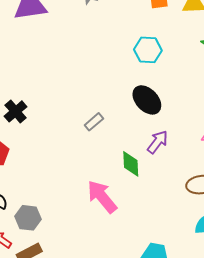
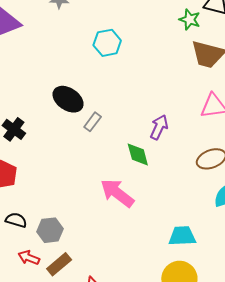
cyan hexagon: (148, 50) -> (107, 43), moved
black ellipse: (147, 100) -> (68, 99), moved

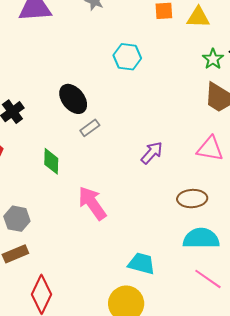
green diamond: (138, 155) -> (51, 161), moved

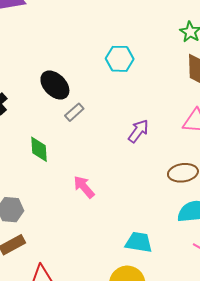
cyan hexagon: (127, 57) -> (120, 59), moved
pink arrow: (92, 203) -> (84, 187), size x0.7

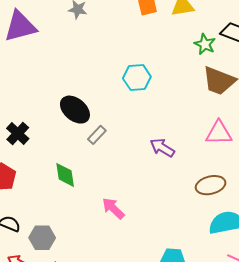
purple arrow: (138, 131) -> (162, 148), turned -90

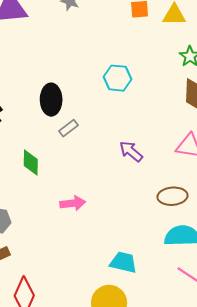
black ellipse: (75, 110) -> (51, 100), turned 40
pink arrow: (113, 208) -> (73, 203), turned 120

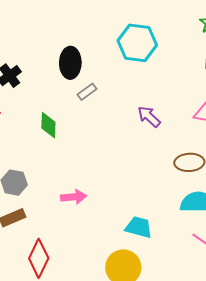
cyan hexagon: (117, 78) -> (137, 43), size x1.4
pink arrow: (73, 203) -> (74, 197), moved

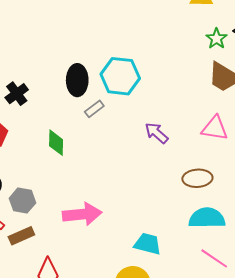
cyan hexagon: (137, 43) -> (120, 76), moved
pink arrow: (74, 197) -> (82, 214), size x1.5

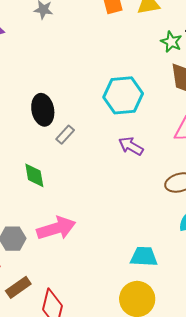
cyan hexagon: (120, 76) -> (123, 95), moved
pink arrow: (82, 214) -> (56, 228), moved
brown rectangle: (21, 236) -> (18, 287), moved

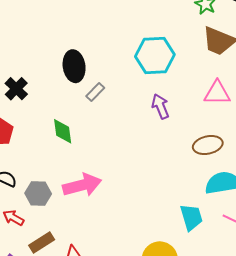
purple arrow: (131, 146) -> (160, 106), turned 35
cyan trapezoid: (144, 257) -> (191, 217), moved, turned 68

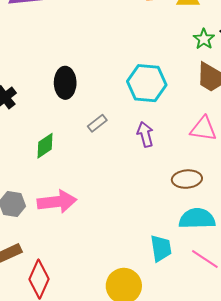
gray rectangle: (95, 92) -> (97, 123), moved
green diamond: (63, 131) -> (45, 146), turned 56

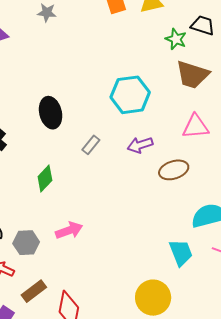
purple arrow: (145, 134) -> (140, 145), turned -80
brown ellipse: (187, 179) -> (174, 170), moved
pink arrow: (57, 202) -> (69, 230), size x0.7

